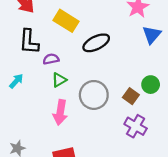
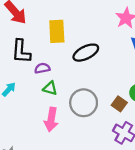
yellow rectangle: (66, 21) -> (57, 31), turned 55
green triangle: (59, 80) -> (50, 88), turned 48

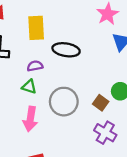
black ellipse: (86, 53) -> (66, 50), turned 35
purple semicircle: (42, 68) -> (35, 66), moved

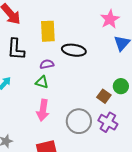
gray circle: (64, 102) -> (79, 121), moved

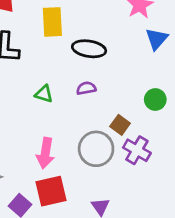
purple semicircle: (47, 64) -> (86, 88), moved
brown square: (104, 96) -> (120, 125), moved
pink arrow: (43, 110) -> (45, 153), moved

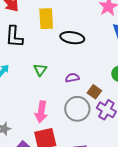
purple semicircle: (86, 88) -> (72, 78), moved
green triangle: (44, 94) -> (40, 70), turned 48

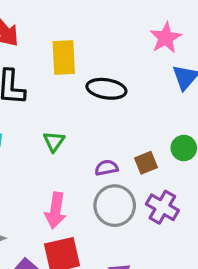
purple semicircle: (72, 78) -> (106, 168), moved
brown square: (94, 92) -> (146, 163), moved, turned 32

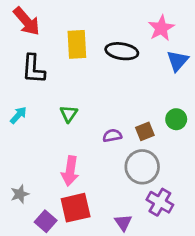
black ellipse: (106, 89) -> (122, 51), moved
gray circle: (115, 206) -> (142, 167), moved
purple cross: (162, 207) -> (160, 202), moved

